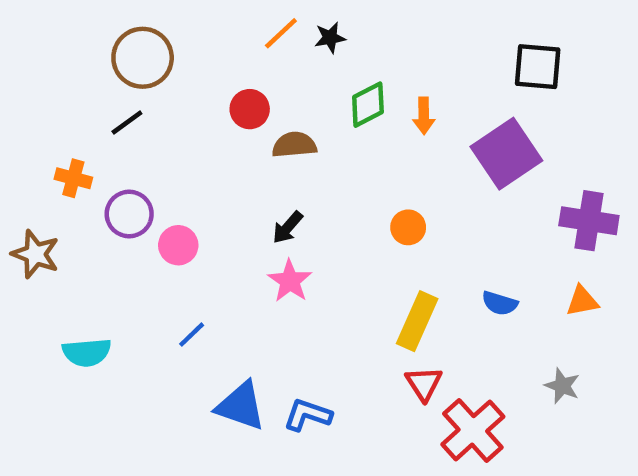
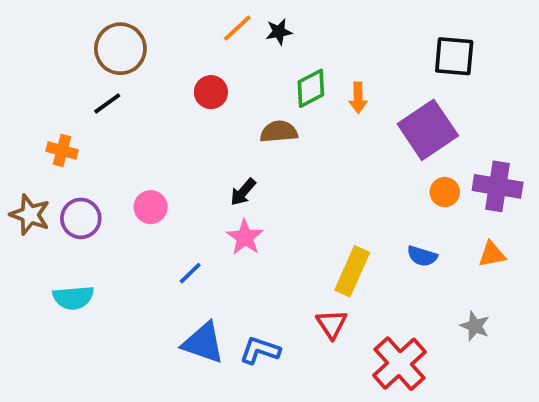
brown semicircle: (294, 145) -> (279, 132), moved
purple circle: (129, 214) -> (81, 218), moved
orange circle: (408, 227) -> (445, 192), moved
blue line: (192, 335) -> (190, 273), moved
red triangle: (424, 384) -> (332, 324), moved

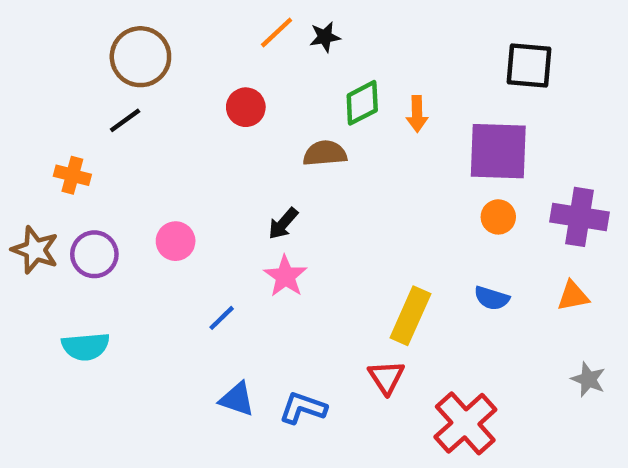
purple square: (428, 130) -> (498, 151), turned 36
orange circle: (445, 192) -> (498, 217), moved
gray star: (475, 326) -> (588, 379), moved
blue triangle: (203, 343) -> (237, 399), size x0.7

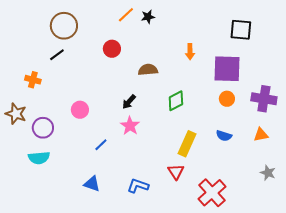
green diamond: (362, 103) -> (176, 101), moved
purple circle: (94, 254) -> (43, 128), moved
blue triangle: (237, 399) -> (92, 184), moved

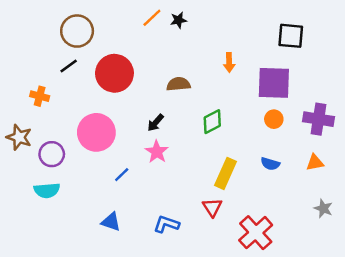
red circle: (112, 49) -> (114, 73), moved, size x1.8
pink circle: (80, 110) -> (96, 132), size x1.8

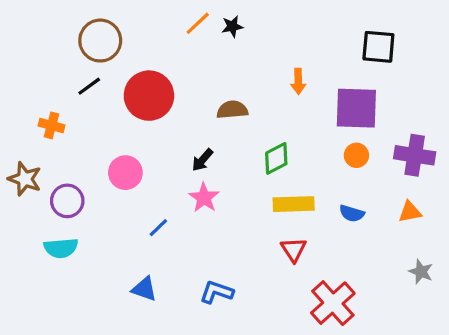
pink circle: (96, 132) -> (125, 173), size x0.7
yellow rectangle: (226, 173) -> (294, 204), moved, turned 64
red triangle: (212, 207) -> (294, 250), moved

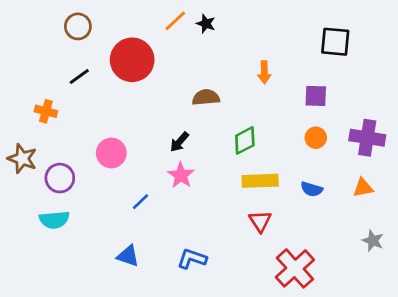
black star: (232, 26) -> (206, 24), turned 30
brown circle: (100, 41) -> (78, 26), moved, size x0.7
red circle: (149, 96) -> (132, 60), moved
purple square: (356, 108) -> (316, 96), size x0.6

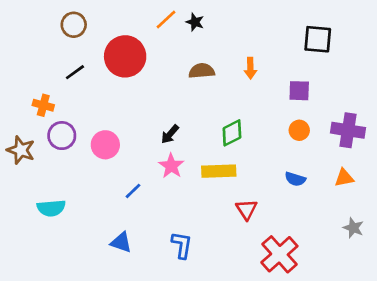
brown semicircle: (206, 97) -> (202, 71), moved
purple circle: (60, 178) -> (62, 136), moved
yellow rectangle: (260, 181) -> (219, 171), moved
blue L-shape: (192, 259) -> (182, 245), turned 80

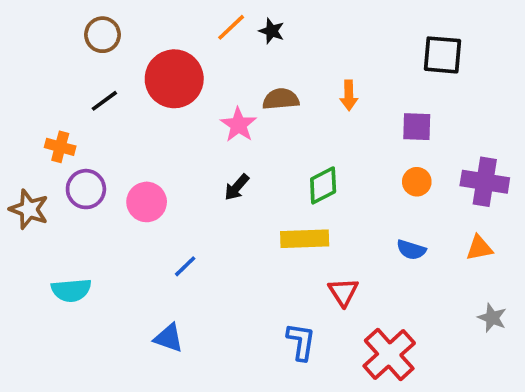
pink star: (171, 166) -> (238, 125), moved
blue L-shape: (182, 245) -> (301, 342), moved

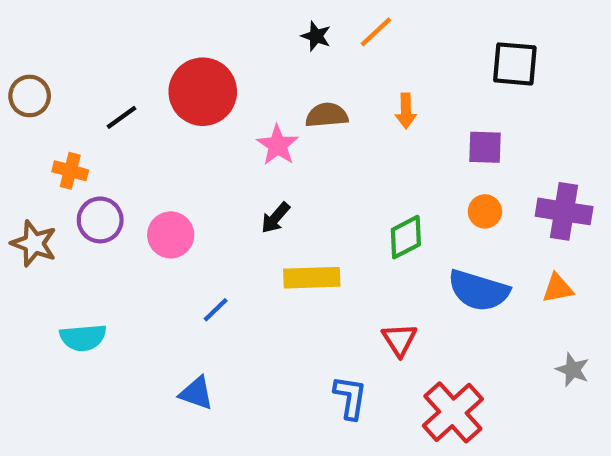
orange line: (231, 27) -> (376, 32), moved
brown circle: (102, 35) -> (30, 96), moved
green diamond: (323, 185) -> (406, 237), moved
yellow rectangle: (305, 239) -> (312, 278), moved
blue semicircle: (411, 250) -> (479, 291), size x1.8

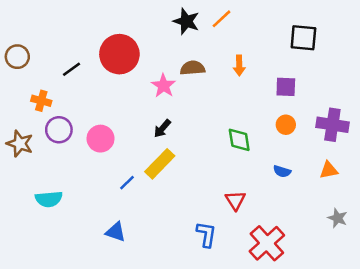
black star: (316, 36) -> (186, 21), size x1.5
green diamond: (406, 237) -> (239, 140), turned -72
yellow rectangle: (312, 278) -> (160, 164), moved, turned -44
blue semicircle: (479, 291) -> (282, 171), size x0.5

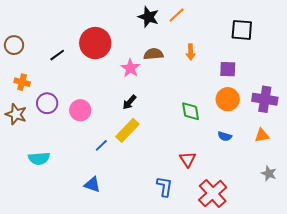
orange cross: (41, 101) -> (22, 82), moved
orange circle: (286, 125) -> (228, 99), size x1.5

